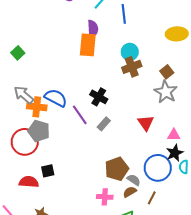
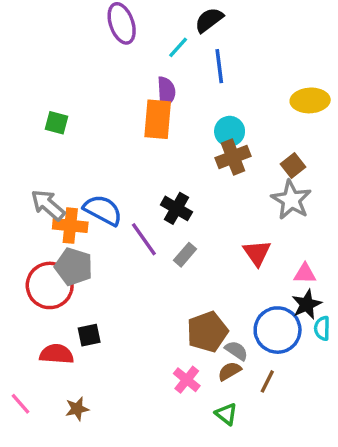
green square: (18, 53) -> (57, 123), moved, turned -32
pink cross: (105, 197) -> (187, 380), turned 35

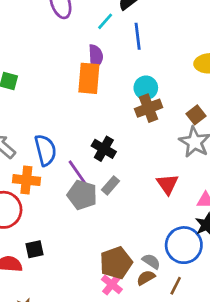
blue semicircle: (103, 210) -> (45, 150), turned 48
orange cross: (70, 226) -> (26, 180), moved
gray pentagon: (74, 267) -> (82, 195), moved
brown pentagon: (207, 332) -> (116, 263), moved

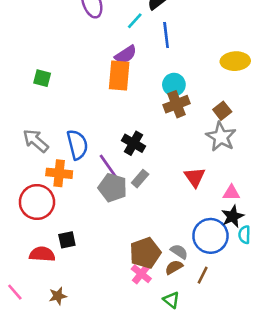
purple semicircle: (96, 57) -> (126, 55), turned 60

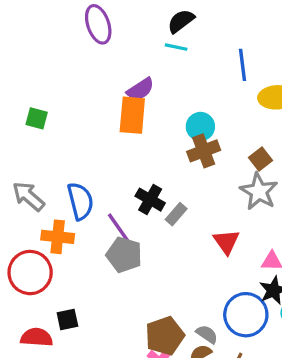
cyan line: (135, 21) -> (176, 47), moved, turned 60
blue line: (166, 35) -> (243, 65), moved
gray rectangle: (140, 179) -> (176, 214), moved

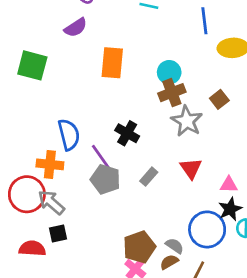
purple semicircle: (140, 89) -> (76, 28), moved
green square: (37, 118) -> (32, 65), size x1.6
gray star: (259, 191) -> (187, 121), moved
gray arrow: (28, 196) -> (51, 202), moved
gray rectangle: (176, 214) -> (149, 177), moved

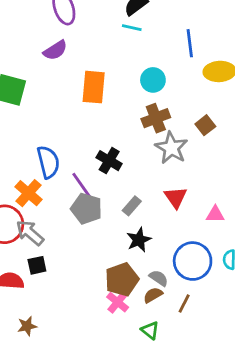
cyan circle: (169, 72) -> (153, 80), moved
orange cross: (50, 164) -> (28, 193), turned 35
black star: (230, 209) -> (139, 240), moved

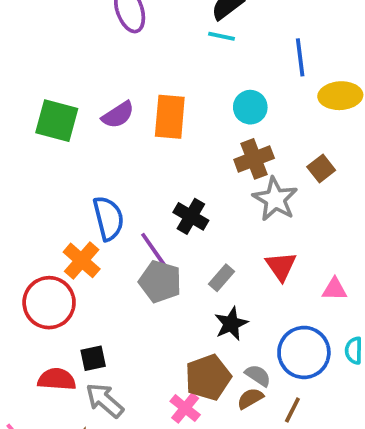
purple semicircle: (55, 50) -> (118, 115), moved
gray arrow: (30, 233) -> (105, 400), moved
pink cross: (118, 302) -> (185, 408), moved

